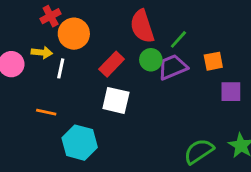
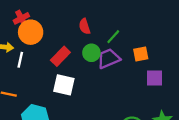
red cross: (51, 16) -> (21, 18), moved
red semicircle: (142, 26) -> (85, 26), size x0.6

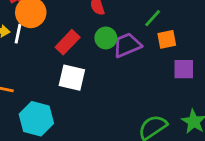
green line: (113, 37) -> (153, 18), moved
white line: (20, 60) -> (18, 34), moved

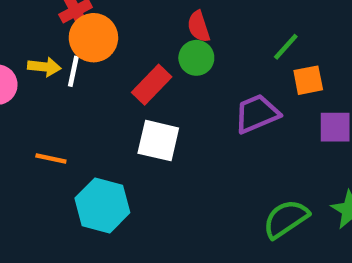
green circle: (106, 38) -> (196, 58), moved
purple trapezoid: (127, 45) -> (257, 114), moved

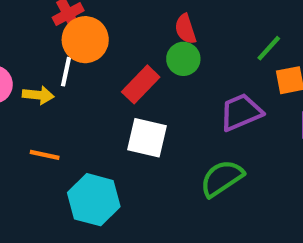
yellow arrow: (44, 67) -> (38, 95), moved
green semicircle: (286, 219) -> (222, 178), moved

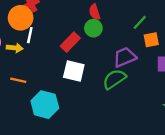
orange circle: (85, 40) -> (21, 18), moved
green semicircle: (222, 178) -> (114, 79), moved

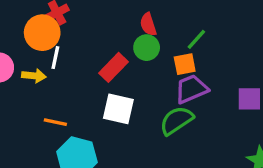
green line: (140, 22) -> (196, 39), moved
orange square: (151, 40) -> (185, 64), moved
orange line: (18, 80) -> (55, 122), moved

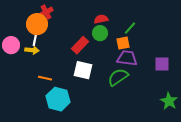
red semicircle: (148, 24) -> (101, 19), turned 96
white line: (55, 58) -> (35, 39), moved
purple trapezoid: (191, 89) -> (127, 58), turned 30

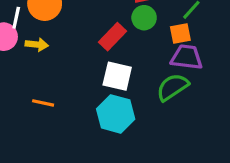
white line: (35, 39) -> (16, 18), moved
orange line: (45, 78) -> (43, 103), moved
cyan hexagon: (58, 99) -> (116, 114), moved

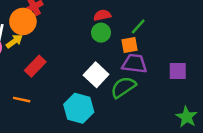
red rectangle: (112, 37) -> (35, 66), moved
yellow arrow: (37, 45) -> (14, 41), moved, turned -42
white square: (117, 76) -> (96, 75), moved, turned 30

